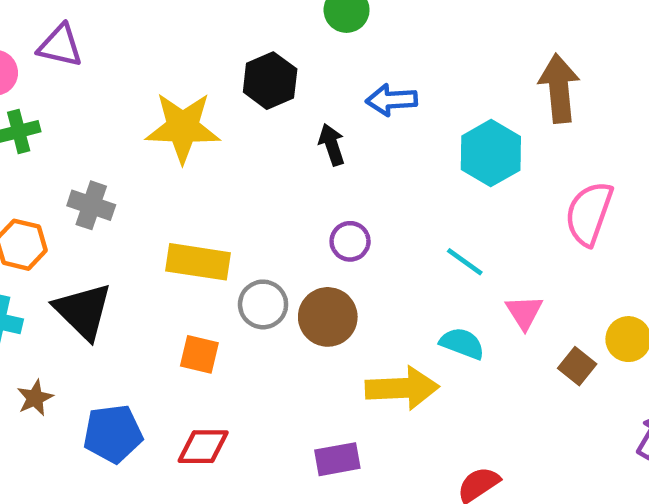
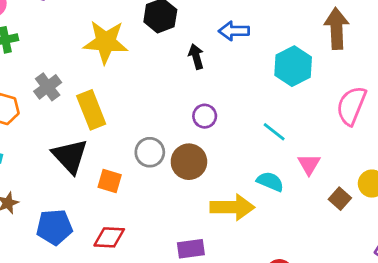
gray cross: (91, 205) -> (48, 87), turned 32
yellow rectangle: (198, 262) -> (91, 110), moved, turned 57
black triangle: (83, 311) -> (70, 156), moved

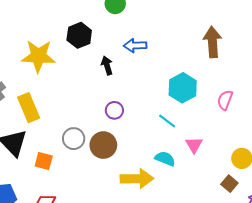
cyan hexagon: (293, 66) -> (183, 88), moved
pink semicircle: (351, 106) -> (225, 100), size x0.7
brown square: (340, 199) -> (229, 184), moved

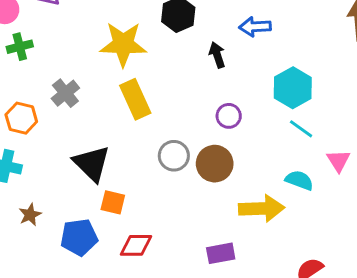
cyan hexagon: (183, 88) -> (293, 88), moved
yellow rectangle: (29, 108) -> (135, 99), moved
orange square: (44, 161) -> (113, 202), moved

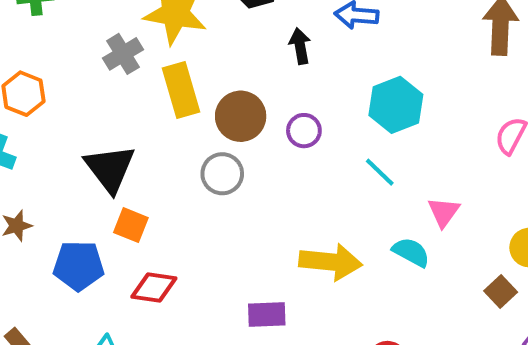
gray cross: (65, 93) -> (123, 54), moved
cyan line: (301, 129) -> (380, 172), moved
brown circle: (215, 164) -> (241, 116), moved
cyan semicircle: (299, 180) -> (411, 252), moved

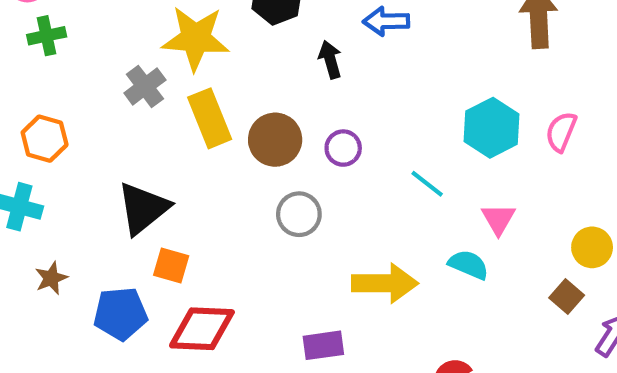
cyan hexagon: (396, 105) -> (491, 128), moved
black triangle: (110, 168) -> (143, 208), turned 34
gray circle: (222, 174) -> (299, 214), moved
red diamond: (154, 288) -> (202, 329), size x1.4

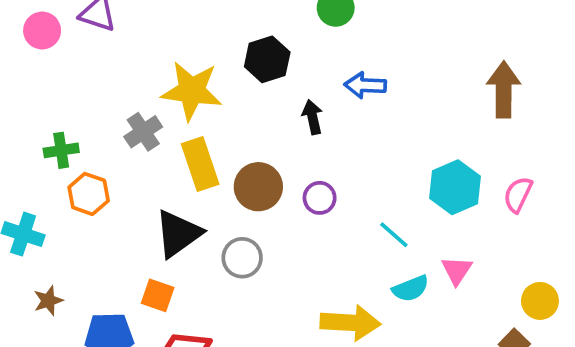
green cross: (47, 36) -> (61, 150), moved
orange hexagon: (45, 139) -> (89, 194), moved
black triangle: (143, 208) -> (178, 234), moved
gray circle: (299, 214) -> (242, 258), moved
cyan semicircle: (468, 265) -> (411, 288), moved, turned 132

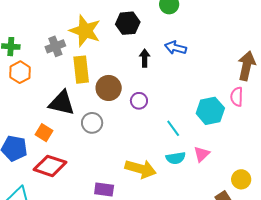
pink semicircle: (518, 195) -> (237, 97), moved, turned -36
black triangle: (178, 234) -> (62, 103), turned 36

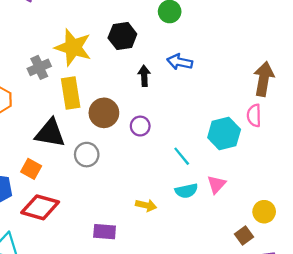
yellow arrow: (141, 169) -> (146, 205), size x0.6

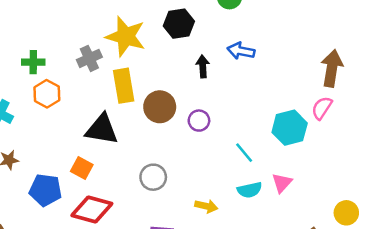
pink semicircle: (254, 115) -> (322, 108), turned 35
gray circle: (87, 155) -> (153, 177), moved
yellow circle: (264, 212) -> (346, 213), moved

